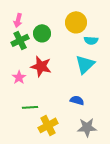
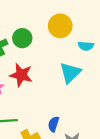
cyan semicircle: (91, 40) -> (86, 46), moved
blue semicircle: (77, 100) -> (54, 124), moved, turned -88

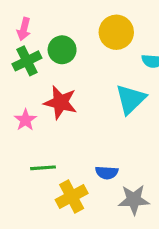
blue semicircle: (54, 124) -> (107, 173), turned -104

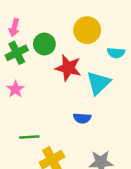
red star: (60, 102) -> (68, 68), moved
pink star: (25, 120) -> (15, 89), moved
blue semicircle: (107, 173) -> (82, 118), moved

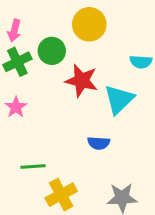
yellow circle: (87, 30) -> (89, 24), moved

